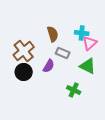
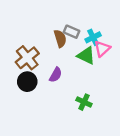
cyan cross: (82, 33) -> (93, 37), turned -32
gray rectangle: (63, 53) -> (71, 32), moved
green triangle: (88, 66) -> (86, 56), moved

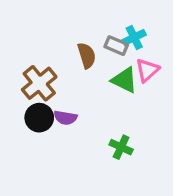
gray rectangle: (71, 32) -> (116, 46), moved
cyan cross: (93, 37) -> (134, 37), moved
purple semicircle: (56, 75) -> (65, 118), moved, turned 70

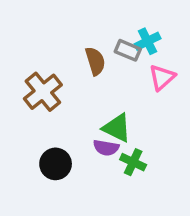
green triangle: (124, 80) -> (117, 128), moved
black circle: (39, 118) -> (56, 164), moved
purple semicircle: (65, 118) -> (106, 148), moved

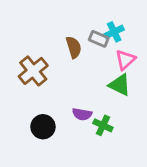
green triangle: (117, 128) -> (120, 85), moved

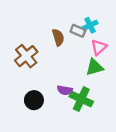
green triangle: (120, 85) -> (94, 67), turned -42
green cross: (103, 125) -> (81, 99), size x1.5

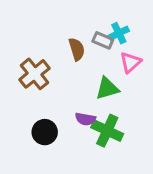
green triangle: (94, 67) -> (107, 88), moved

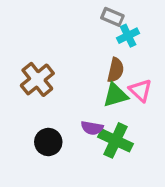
gray rectangle: (103, 40) -> (112, 17), moved
brown semicircle: (77, 49) -> (116, 70), moved, turned 30
pink triangle: (130, 62) -> (141, 90), moved, turned -35

